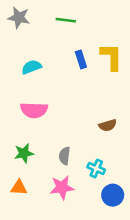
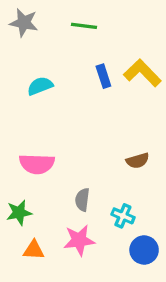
yellow L-shape: (111, 57) -> (142, 73), turned -44
pink semicircle: (34, 110) -> (37, 164), moved
green star: (24, 153) -> (19, 213), moved
orange triangle: (19, 188) -> (34, 250), moved

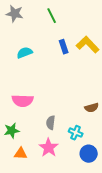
green line: (84, 26) -> (52, 16), turned 56
brown semicircle: (138, 161) -> (92, 108), moved
pink star: (79, 240) -> (49, 148), turned -30

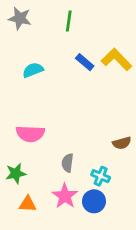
green line: (52, 16) -> (69, 21), turned 35
blue rectangle: (64, 47) -> (85, 62), turned -32
blue circle: (89, 154) -> (94, 201), moved

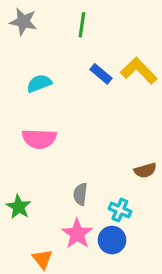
pink semicircle: (30, 134) -> (39, 139), moved
green star: (16, 173) -> (19, 207), turned -30
orange triangle: (28, 204) -> (42, 259), moved, turned 48

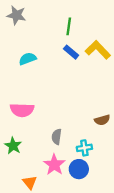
green line: (82, 25) -> (69, 26), moved
pink semicircle: (39, 139) -> (22, 110), moved
cyan cross: (120, 210) -> (84, 148), turned -32

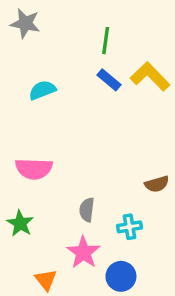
blue circle: (79, 169) -> (121, 276), moved

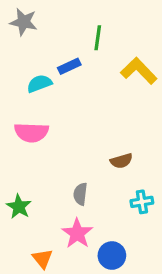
blue rectangle: (109, 80) -> (69, 66), moved, turned -65
pink semicircle: (34, 169) -> (31, 132), moved
brown semicircle: (157, 184) -> (121, 161), moved
cyan cross: (130, 227) -> (142, 202), moved

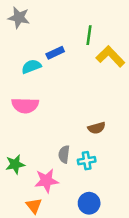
green line: (98, 38) -> (89, 35), moved
cyan cross: (142, 202) -> (87, 161), moved
green star: (19, 207) -> (15, 164), turned 30
pink star: (77, 233) -> (46, 181), moved, turned 30

